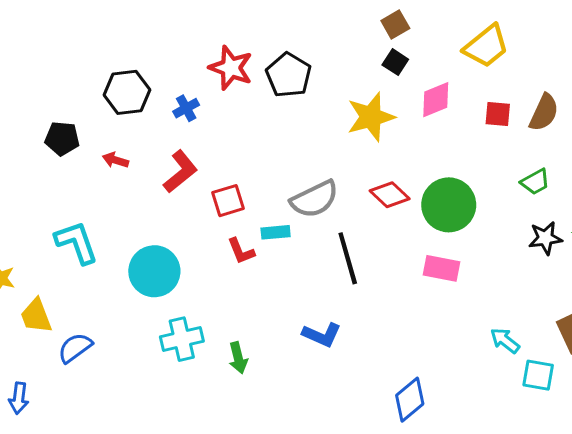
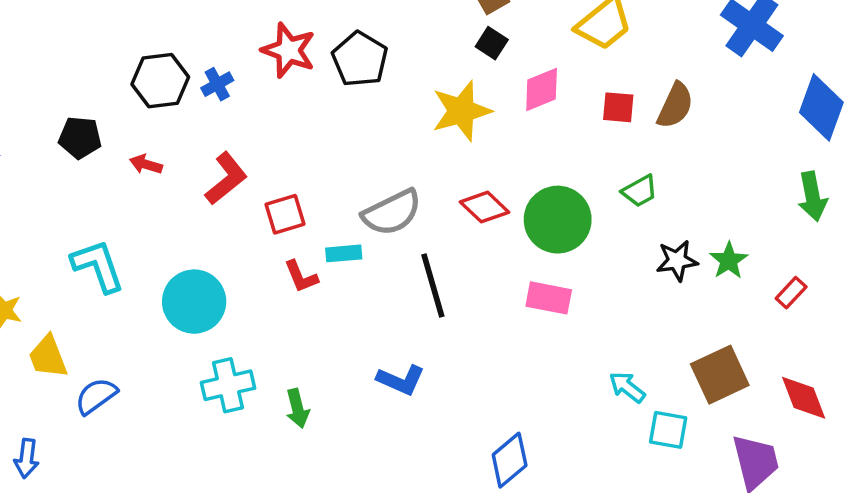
blue cross: (186, 108) -> (217, 84), moved
green trapezoid: (535, 182) -> (640, 191), moved

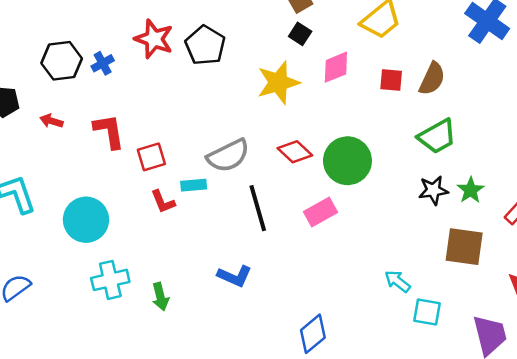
red L-shape: (226, 179) -> (109, 131), turned -60
green trapezoid: (640, 191) -> (437, 136), moved, size x1.5
pink rectangle: (549, 298) -> (321, 212), moved, turned -40
brown square: (720, 375) -> (464, 247), moved, turned 33

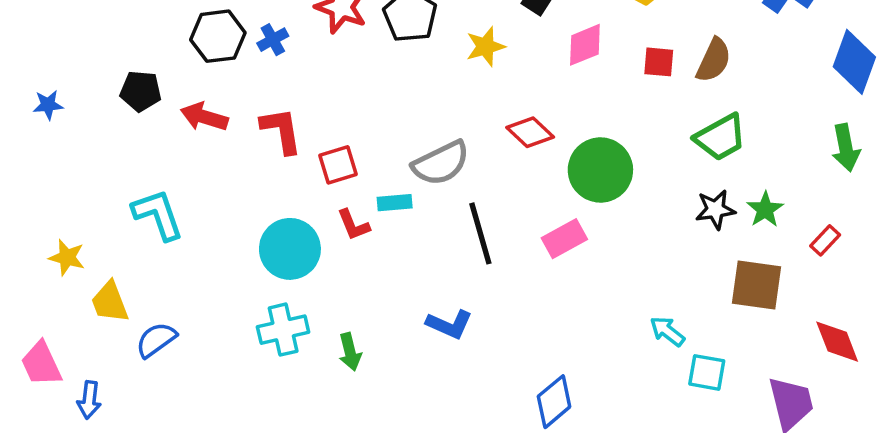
yellow star: (278, 83) -> (485, 46), moved, size x0.7
red arrow: (51, 121) -> (204, 117), size x1.5
red diamond: (295, 152) -> (530, 132), moved
cyan circle: (86, 220) -> (290, 249), moved

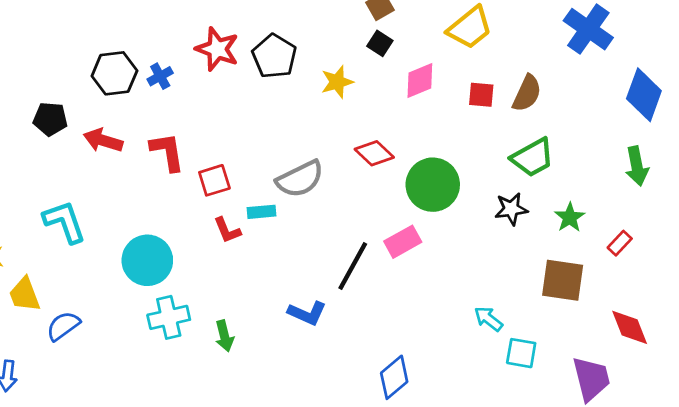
black star: (715, 209) -> (511, 209), moved
black line: (480, 233) -> (353, 266), moved, turned 45
cyan circle: (290, 249) -> (147, 260), moved

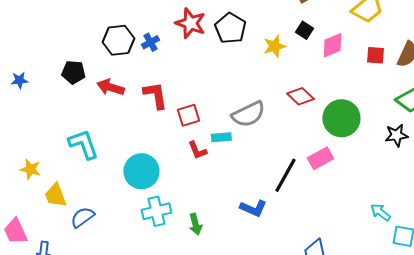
black square: (380, 43) -> (304, 30), moved

